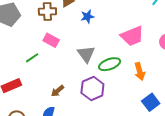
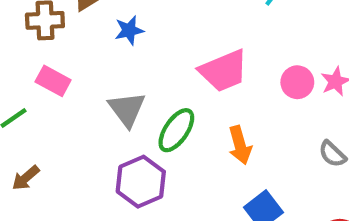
green ellipse: (110, 64) -> (176, 130), turned -35
brown arrow: (57, 91) -> (26, 178), moved

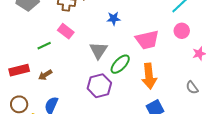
blue star: (129, 30) -> (114, 19), moved
pink circle: (297, 82) -> (182, 31), moved
orange arrow: (240, 145) -> (149, 76), size x1.4

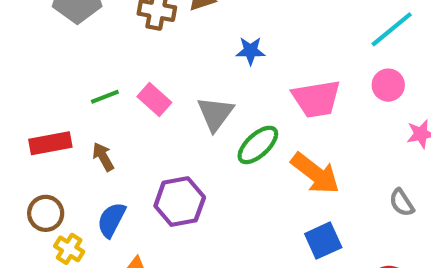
pink rectangle: (66, 31) -> (154, 99), moved
brown arrow: (45, 75) -> (103, 157), turned 88
orange arrow: (149, 76) -> (315, 173), turned -50
purple hexagon: (99, 86) -> (180, 202), moved

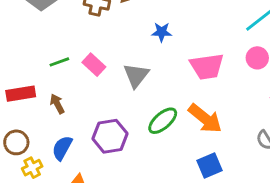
green ellipse: (258, 145) -> (163, 121), moved
yellow cross: (69, 249) -> (32, 168), turned 30

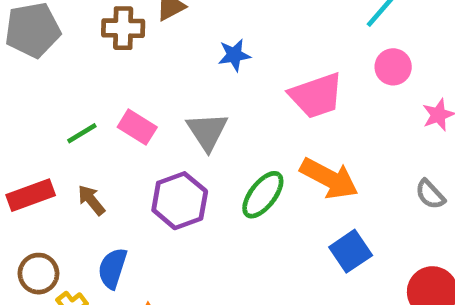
purple hexagon: (110, 136) -> (180, 201), moved

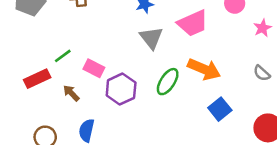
pink rectangle: (137, 127) -> (94, 68), moved
gray triangle: (207, 131) -> (151, 38), moved
red rectangle: (31, 195) -> (37, 79), moved

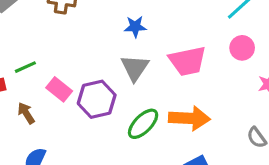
orange arrow: (204, 69) -> (189, 118), turned -32
purple hexagon: (121, 89) -> (97, 99), moved

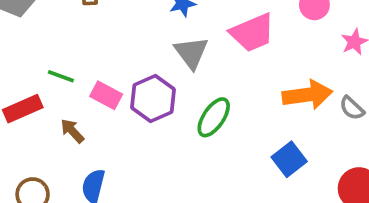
green line: (25, 67) -> (61, 76), turned 55
orange arrow: (189, 118) -> (307, 95), moved

